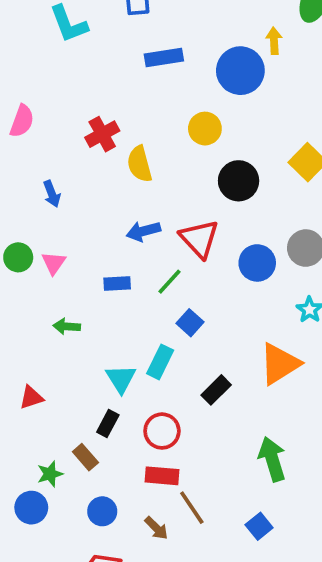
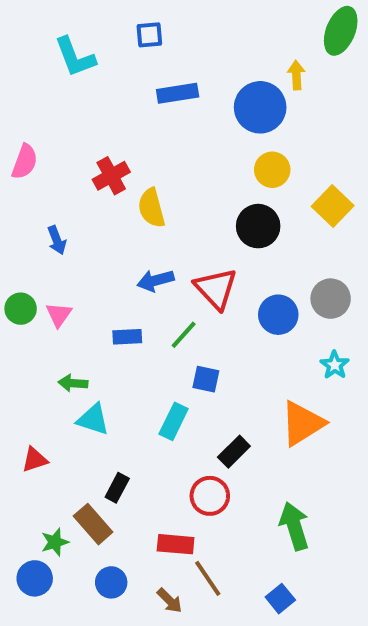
yellow circle: (205, 129) -> (272, 170), moved
blue square: (190, 323) -> (206, 379), turned -30
cyan triangle: (121, 379) -> (93, 419), moved, turned -40
red circle: (162, 431) -> (210, 496), moved
brown rectangle: (85, 457) -> (93, 524), size x1.4

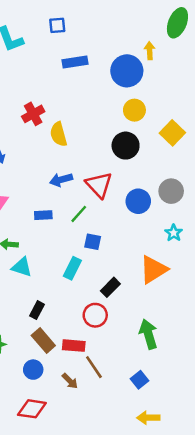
brown rectangle: (93, 524) -> (43, 340), moved

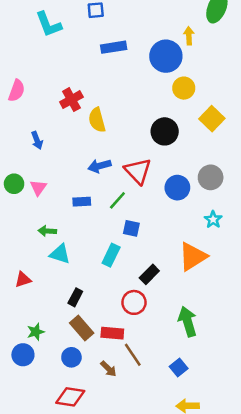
yellow circle: (134, 110) -> (184, 88), moved

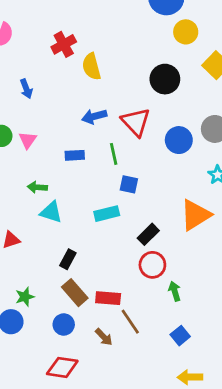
green line: (117, 200) -> (114, 154), turned -54
cyan rectangle: (111, 255) -> (107, 214), turned 50
red circle: (134, 302) -> (152, 265), moved
green arrow: (188, 322) -> (175, 291), moved, size x0.6

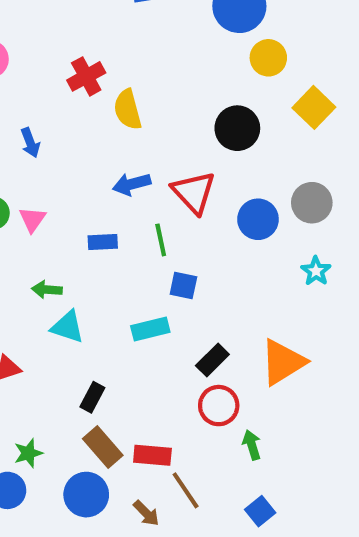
orange triangle: (195, 215) -> (283, 362), moved
blue circle: (64, 324) -> (86, 495), size x1.4

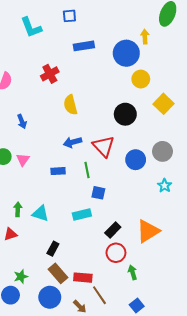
red cross: (86, 76) -> (50, 74), moved
green arrow: (47, 290) -> (18, 209), moved, turned 88

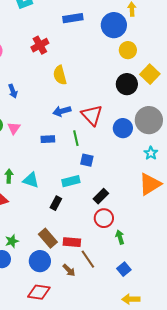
black circle: (125, 114) -> (127, 84), moved
gray circle: (162, 151) -> (149, 120), size x1.4
orange triangle: (148, 231) -> (150, 184), moved
black rectangle: (53, 249) -> (56, 203), moved

